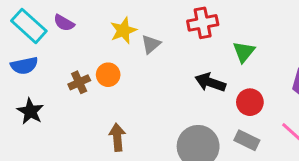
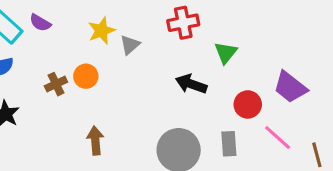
red circle: (250, 102) -> (248, 104), moved
gray rectangle: (247, 140) -> (229, 144), turned 60

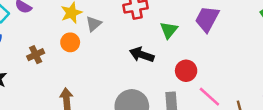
orange circle: (86, 76) -> (70, 42), moved
purple trapezoid: (290, 87) -> (207, 19), moved, turned 80

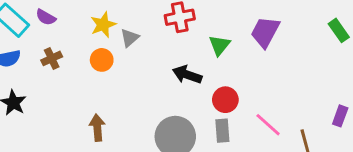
brown cross: (36, 55) -> (52, 58), moved
red circle: (186, 71) -> (225, 100), moved

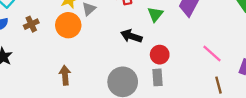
orange circle: (102, 60) -> (68, 25), size x1.5
pink line: (268, 125) -> (212, 54), moved

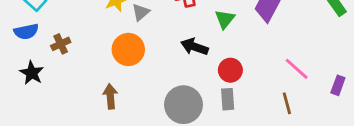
brown cross: (31, 24) -> (61, 44), moved
orange circle: (68, 25) -> (128, 49), moved
brown line: (218, 85) -> (287, 103), moved

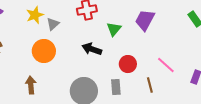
red circle: (230, 70) -> (128, 64), moved
brown line: (287, 103) -> (150, 85), moved

